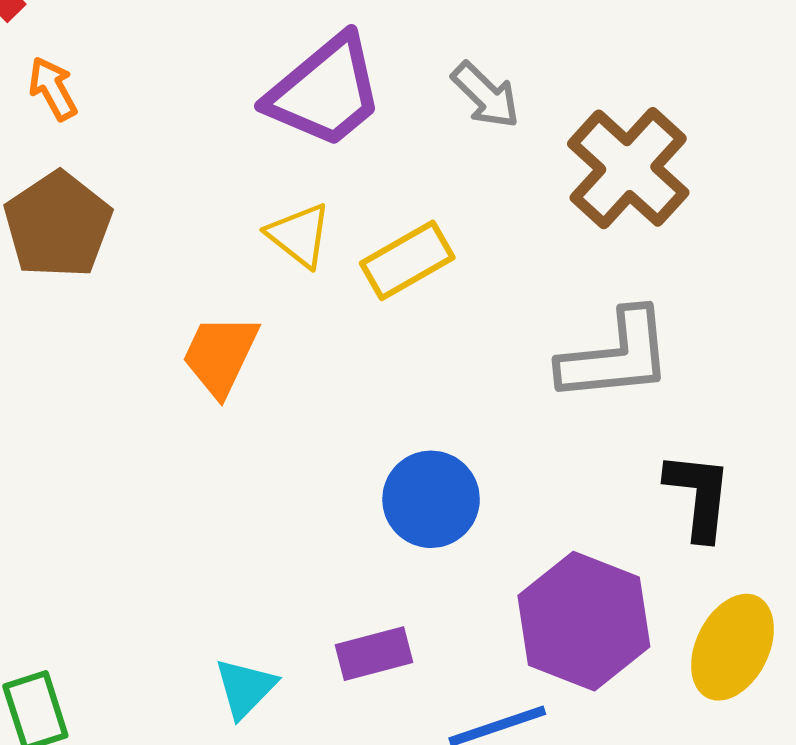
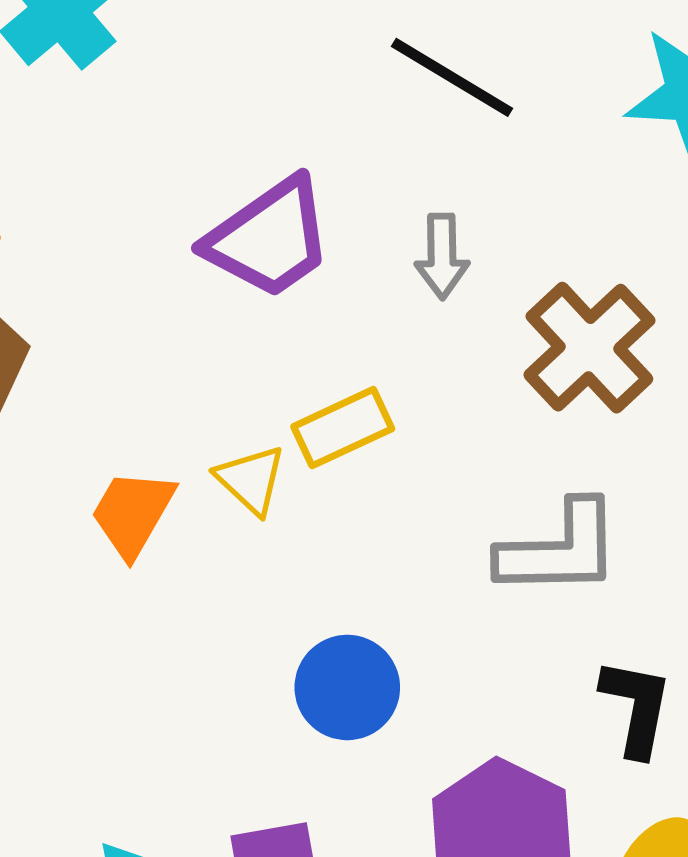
gray arrow: (486, 95) -> (442, 256), turned 40
yellow triangle: (299, 235) -> (251, 480), moved

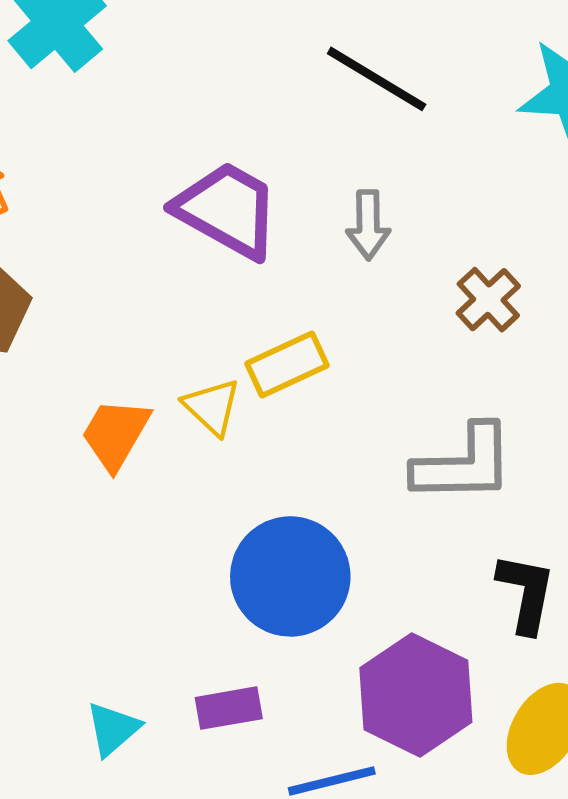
purple trapezoid: (269, 238) -> (227, 210), turned -116
brown cross: (589, 348) -> (488, 300), size x0.6
blue circle: (347, 687) -> (290, 576), size x1.4

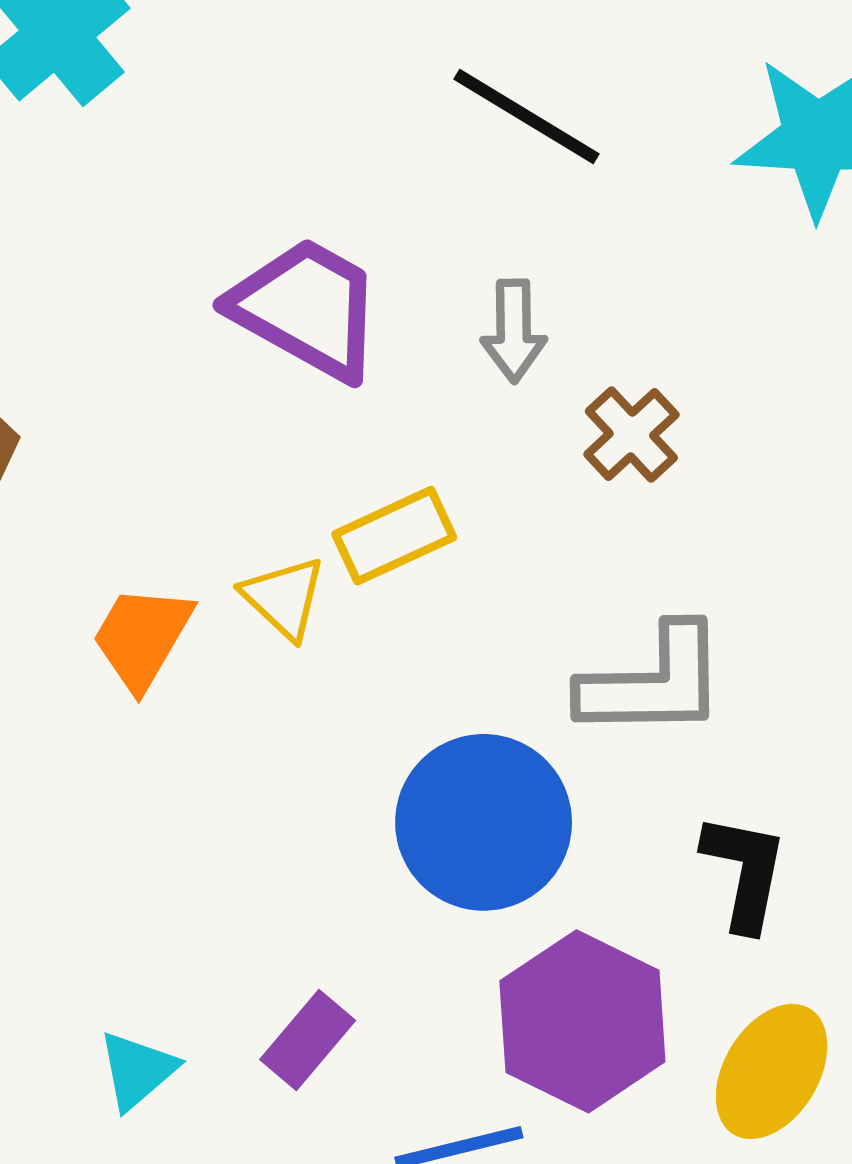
brown cross: (488, 300) -> (631, 435), moved
blue circle: (290, 576) -> (484, 822), moved
purple rectangle: (229, 708) -> (308, 1040), turned -40

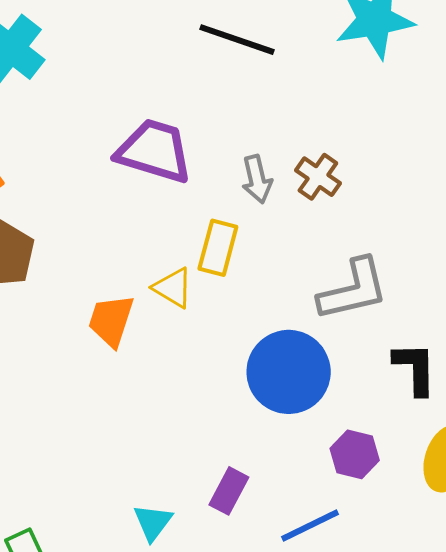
gray arrow: (514, 331) -> (257, 179), moved
yellow rectangle: (394, 536) -> (218, 248), turned -38
purple hexagon: (582, 1021) -> (355, 454), size x0.6

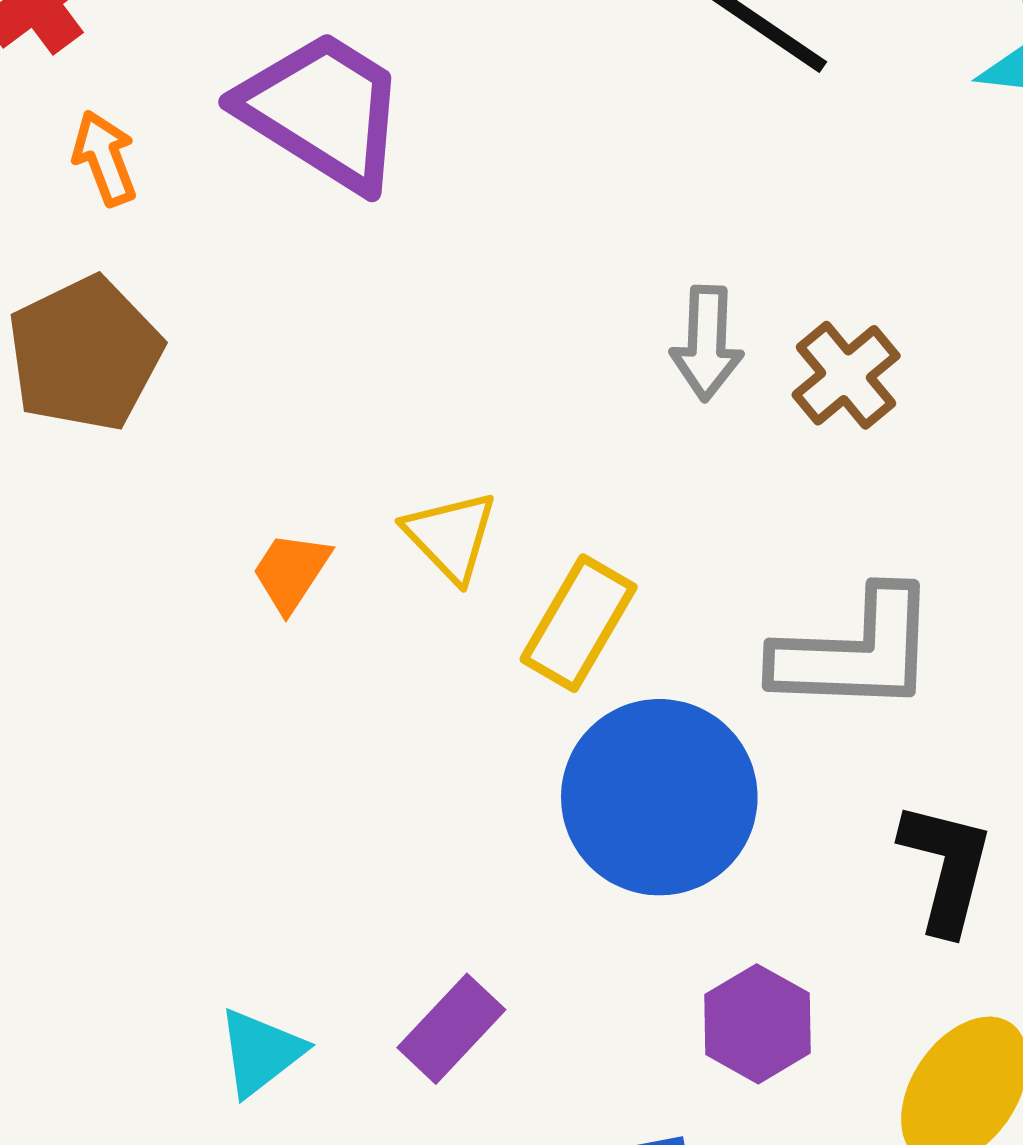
purple trapezoid: (154, 151) -> (323, 111), moved
yellow rectangle: (218, 248) -> (579, 623), moved
orange trapezoid: (111, 321) -> (291, 572), size x0.7

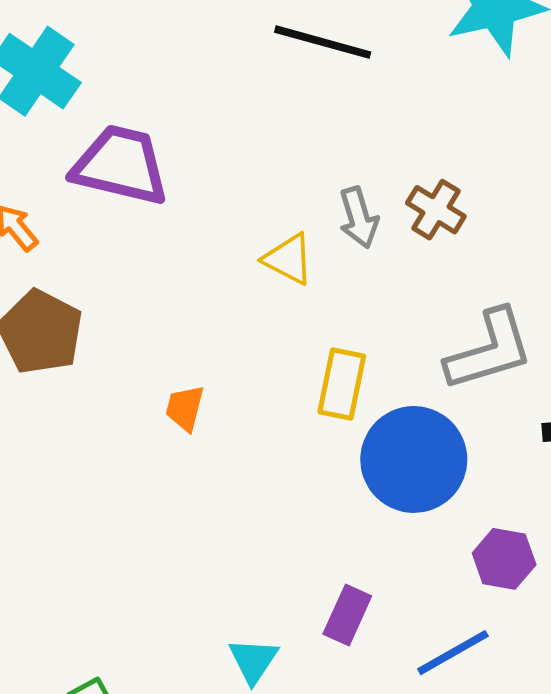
yellow triangle: (451, 536) -> (288, 259), moved

